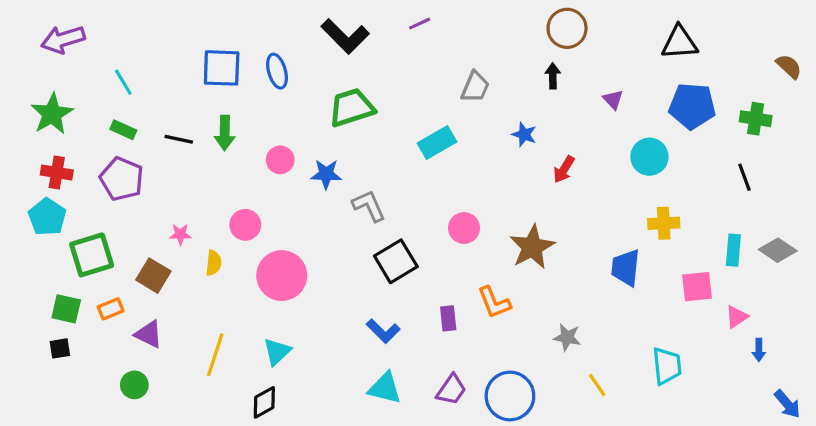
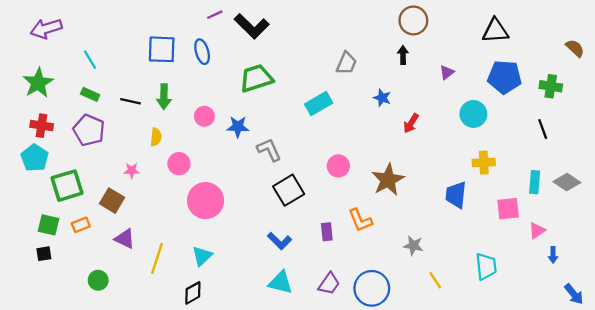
purple line: (420, 24) -> (215, 15), moved
purple triangle: (613, 100) -> (447, 72), turned 35
yellow semicircle: (214, 263) -> (156, 137), moved
purple triangle: (149, 334) -> (125, 239), moved

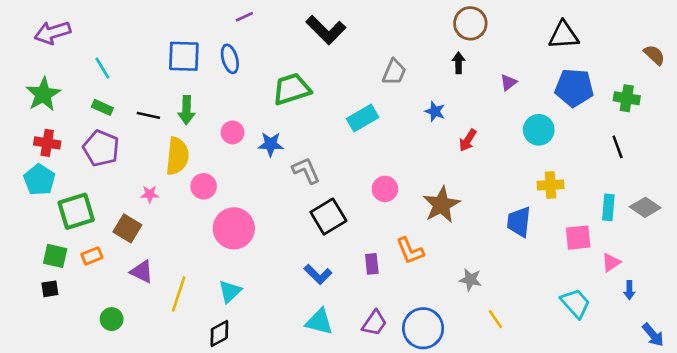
black L-shape: (252, 26) -> (326, 30), moved
yellow semicircle: (156, 137) -> (177, 156), size x1.8
cyan trapezoid: (486, 266) -> (575, 303), moved, turned -36

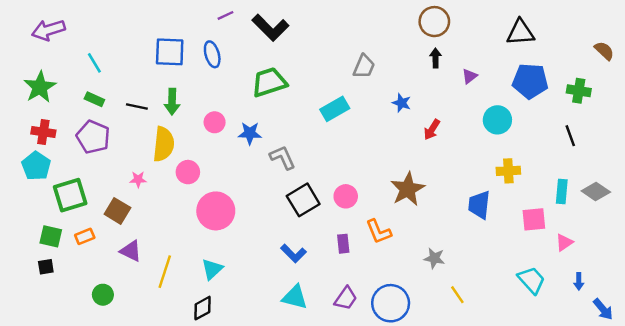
black L-shape: (326, 30) -> (270, 28), moved
black arrow: (459, 63) -> (436, 58), moved
pink circle: (385, 189) -> (346, 196), moved
blue arrow: (629, 290) -> (579, 281), moved

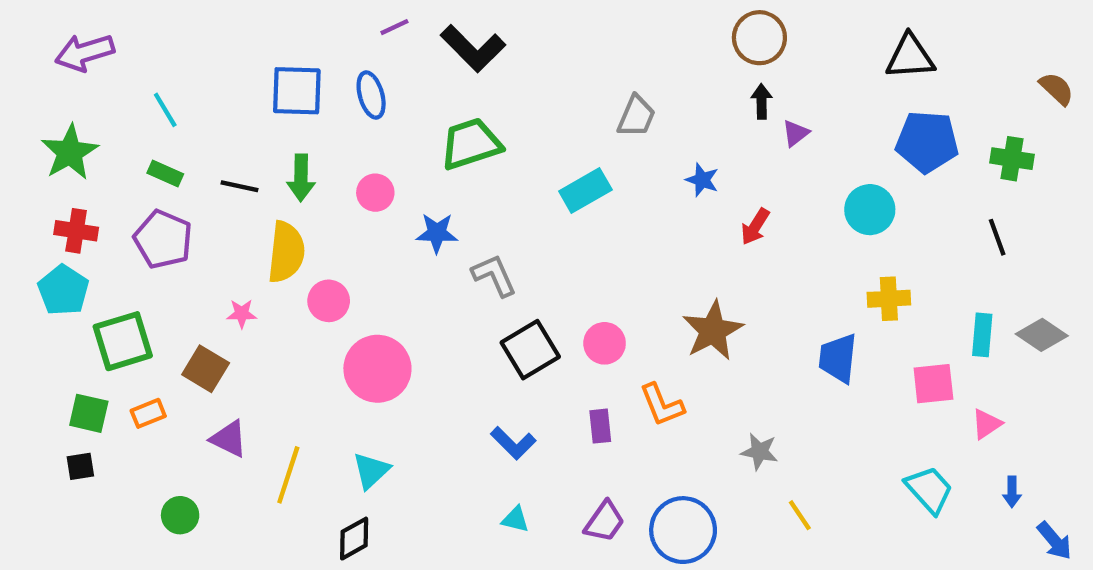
purple triangle: (470, 76) -> (796, 133), moved
pink circle: (215, 122) -> (375, 193), moved
cyan triangle: (295, 297) -> (515, 519), size x0.6

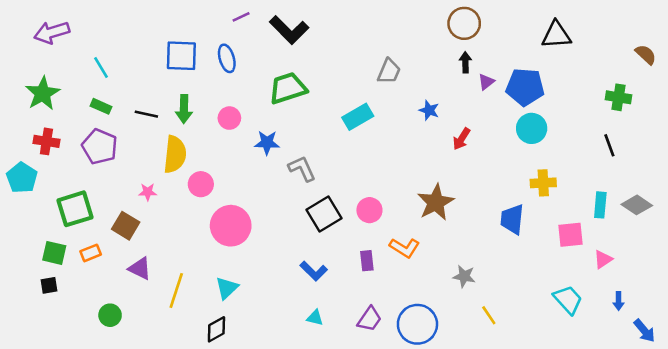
blue pentagon: (927, 142) -> (525, 87), moved
cyan pentagon: (63, 290) -> (22, 178), moved
orange L-shape: (662, 405) -> (404, 248), turned -36

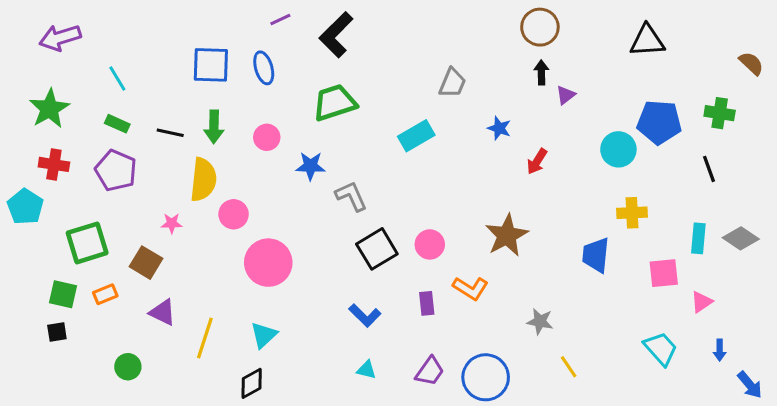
black L-shape: (289, 30) -> (336, 35), turned 90
blue pentagon: (525, 87) -> (659, 122), moved

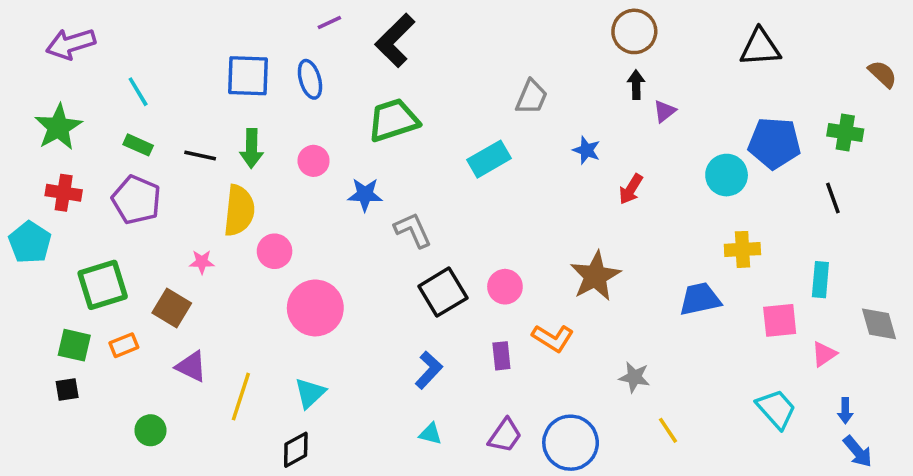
gray diamond: (741, 238) -> (879, 324), moved, turned 40
blue trapezoid: (596, 255) -> (700, 299), turned 72
blue L-shape: (365, 315) -> (429, 370), turned -92
blue arrow: (750, 385) -> (858, 452), moved

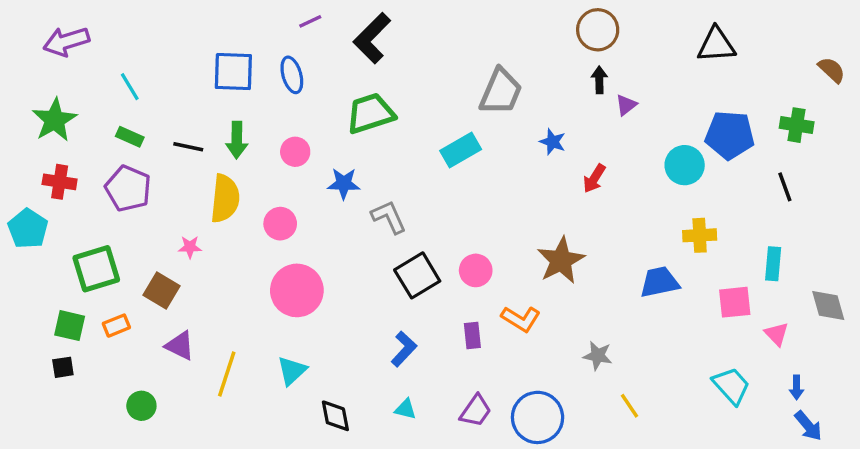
gray trapezoid: (532, 97) -> (501, 92), size x1.4
pink circle: (275, 251) -> (280, 224), moved
pink triangle: (824, 354) -> (776, 334), turned -40
black diamond: (296, 450) -> (335, 416), moved, turned -72

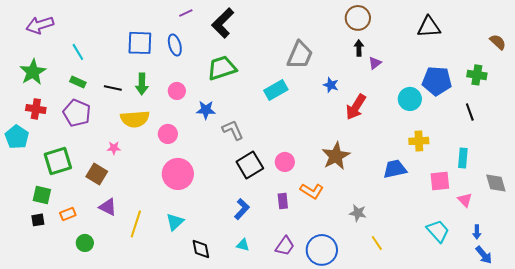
red arrow: (594, 178) -> (356, 107), size x1.5
yellow semicircle: (225, 199) -> (135, 119), turned 80
orange rectangle: (116, 326) -> (68, 214), moved

